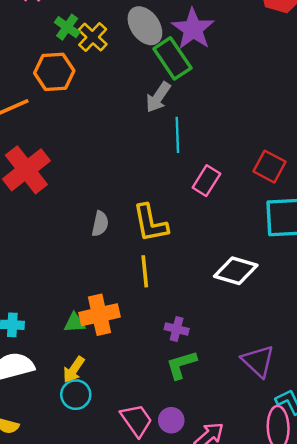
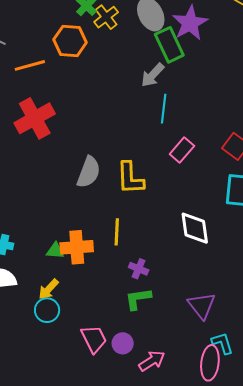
gray semicircle: (100, 224) -> (89, 172), size x1.5
yellow line: (145, 271) -> (117, 232), moved
white diamond: (236, 271) -> (195, 228), turned 57

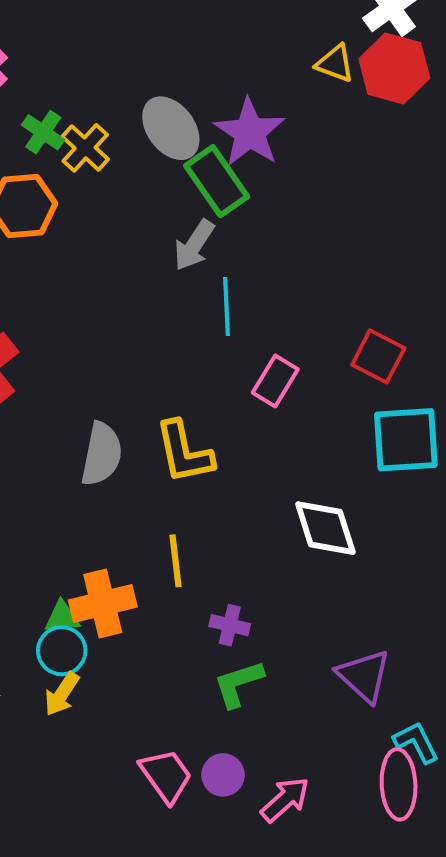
cyan circle: (47, 310) -> (62, 651), moved

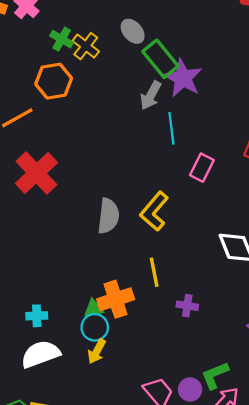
gray ellipse: (171, 128) -> (133, 31), size x0.7
purple star: (250, 132) -> (183, 78), moved
yellow L-shape: (184, 452) -> (154, 211), turned 57
green L-shape: (238, 684) -> (215, 375), moved

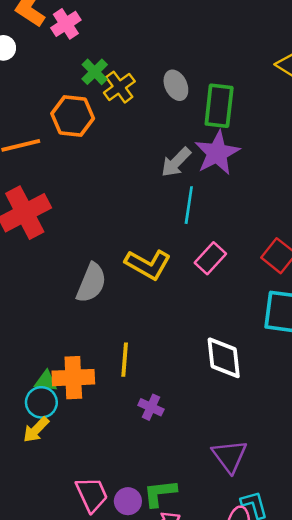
green rectangle: (160, 59) -> (219, 106), moved, turned 30
yellow L-shape: (154, 211) -> (148, 264), moved, turned -117

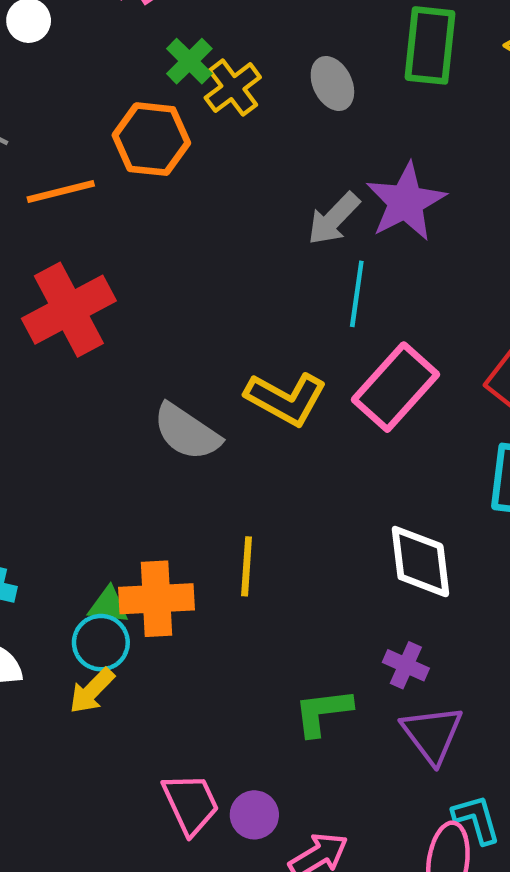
green rectangle: (219, 106) -> (430, 45), moved
pink rectangle: (210, 258) -> (395, 387), size x1.5
gray semicircle: (91, 283) -> (187, 432), turned 102
purple cross: (151, 407) -> (406, 665), moved
green L-shape: (160, 493) -> (323, 712), moved

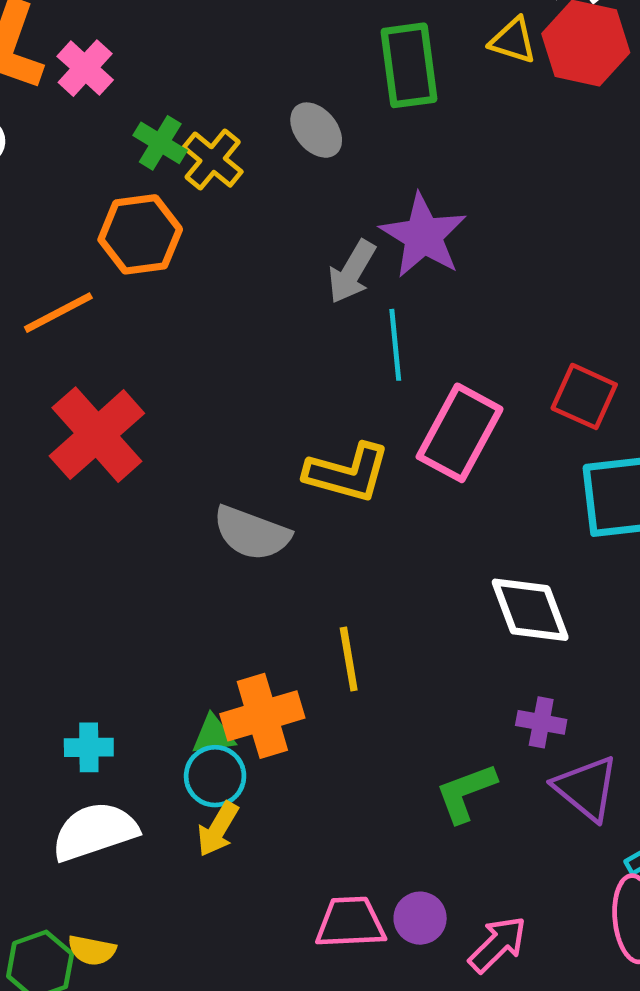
pink trapezoid: (191, 804) -> (350, 922), turned -54

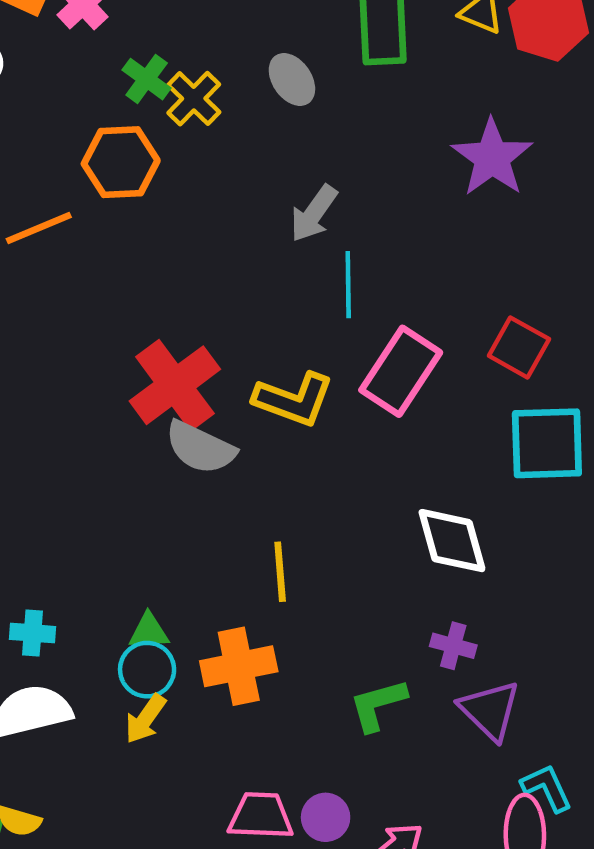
purple star: (423, 236) -> (492, 158), moved
red cross: (97, 435) -> (175, 385), moved
orange cross: (262, 716) -> (239, 666), moved

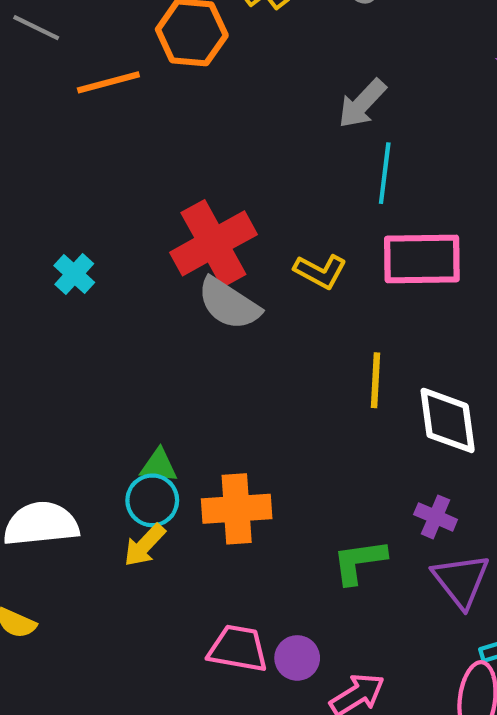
pink rectangle: (401, 371) -> (422, 259), turned 48
yellow L-shape: (294, 399) -> (320, 271), size x0.7
yellow line: (280, 572) -> (376, 380), moved
cyan cross: (33, 633) -> (74, 274), moved, turned 30

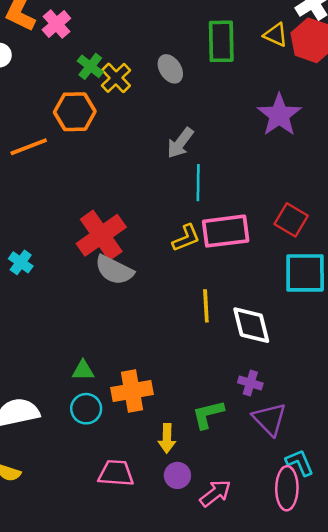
yellow L-shape: (320, 271) -> (186, 238), moved, turned -44
cyan circle: (152, 500) -> (86, 409), moved
yellow arrow: (145, 545) -> (167, 438), moved, turned -36
pink trapezoid: (238, 649) -> (116, 473), moved

